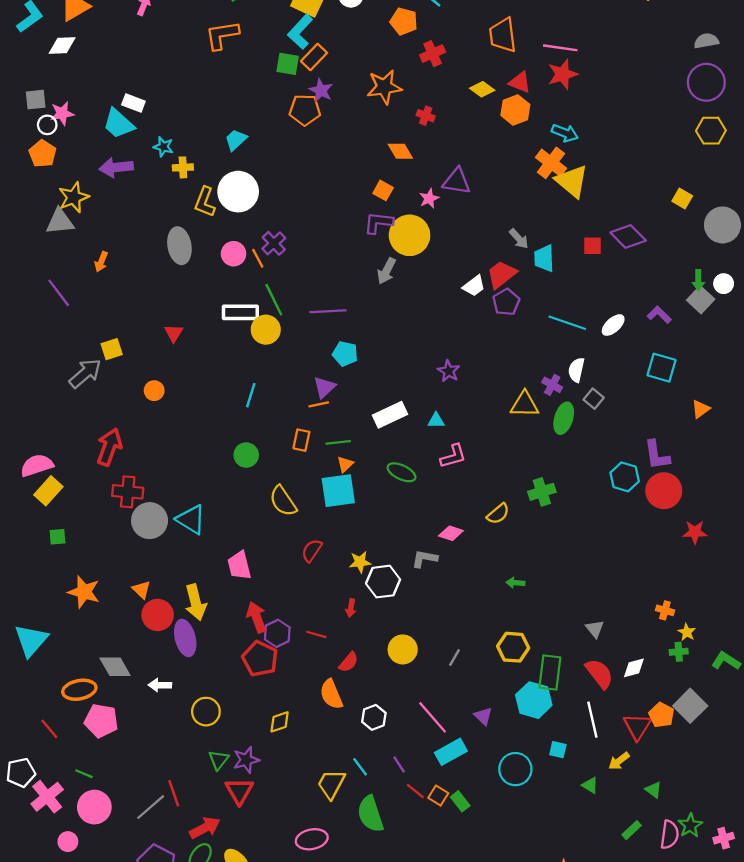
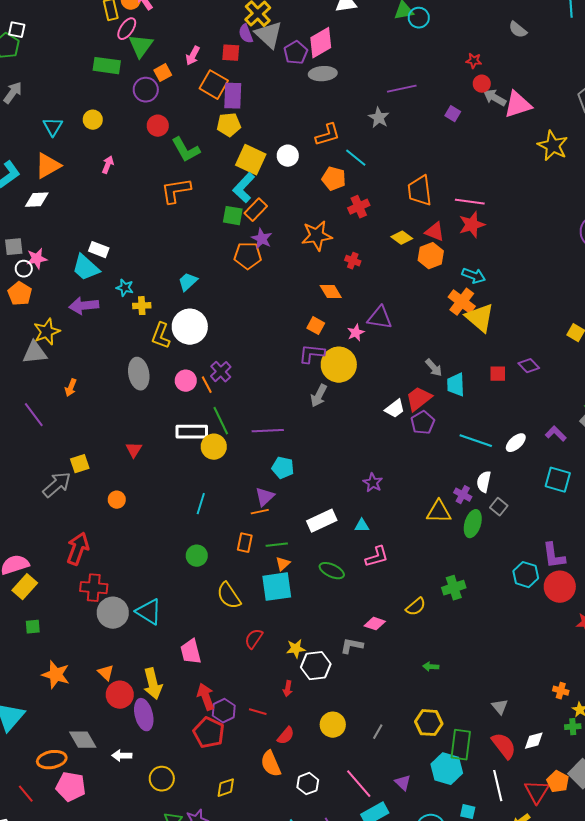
purple diamond: (628, 236) -> (529, 366), size x0.7

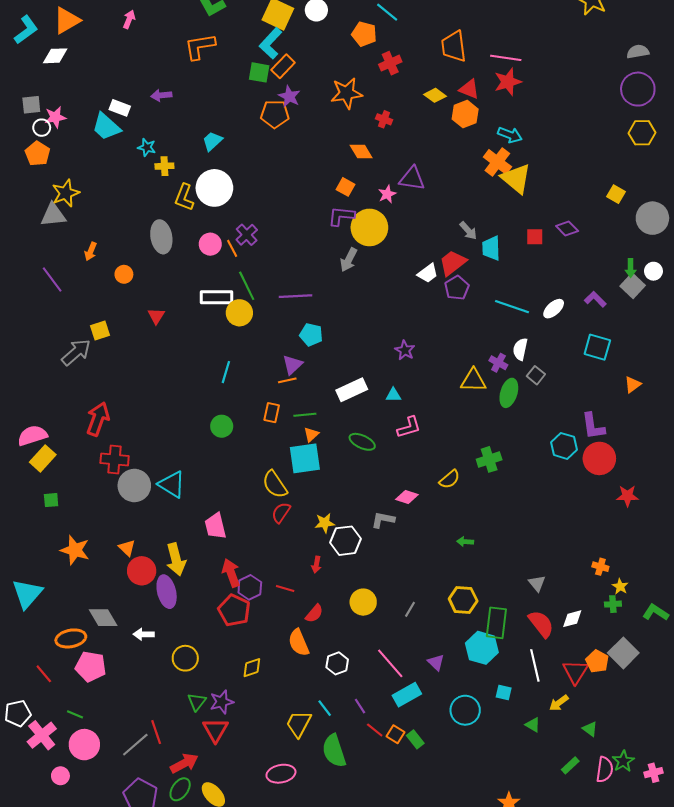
purple arrow: (84, 306) -> (161, 95), moved, size x0.7
orange circle: (117, 500) -> (124, 274), moved
yellow semicircle: (229, 596) -> (275, 484), moved

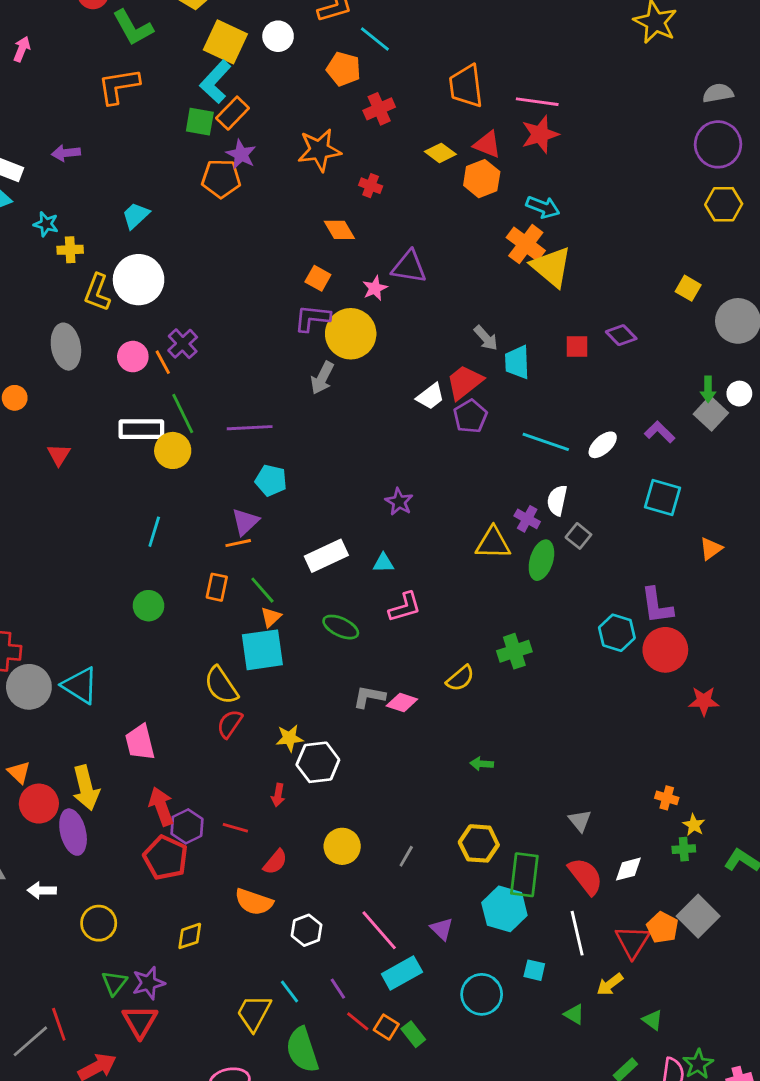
green line: (305, 415) -> (262, 590), turned 55
gray L-shape: (383, 520) -> (369, 697), moved
orange semicircle: (299, 643) -> (254, 902), turned -48

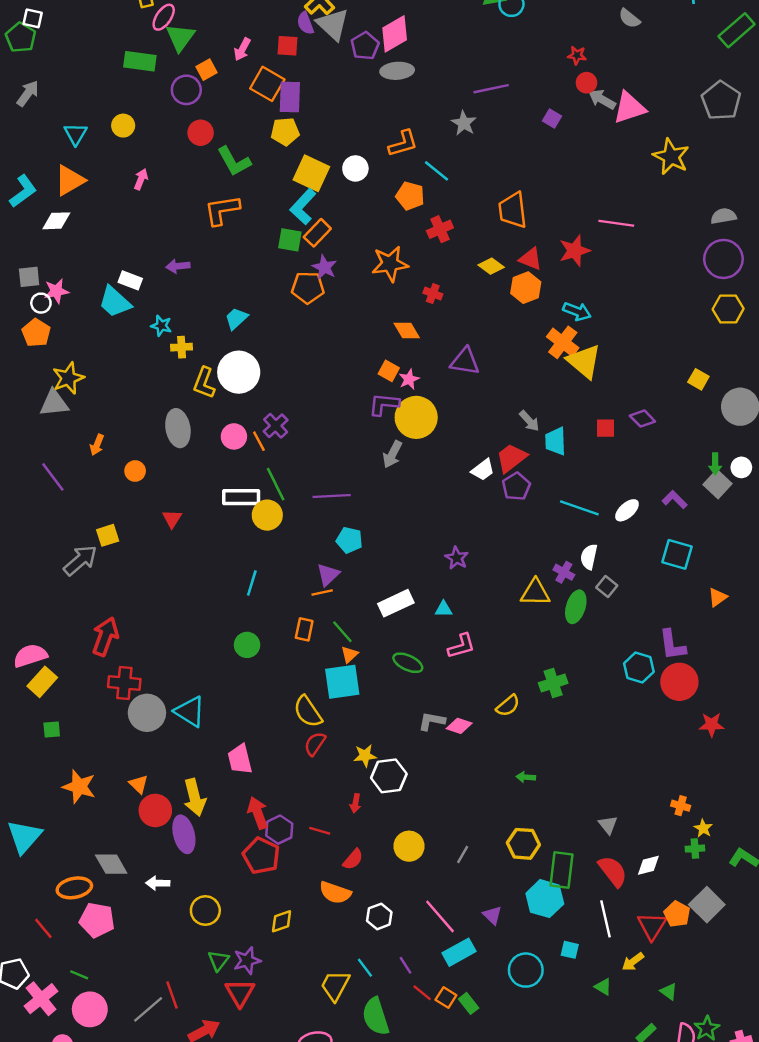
pink line: (537, 102) -> (616, 223), moved
pink star: (375, 288) -> (409, 379), moved

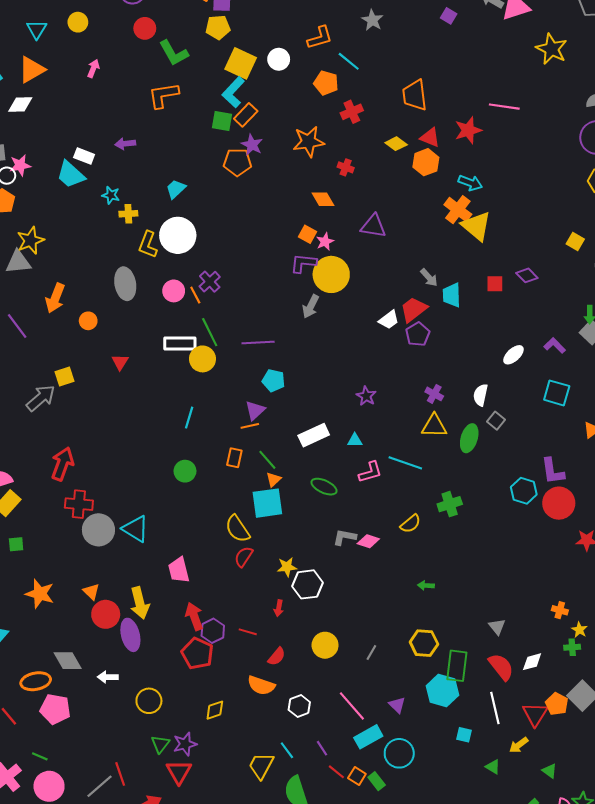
orange arrow: (97, 445) -> (55, 298), size x1.6
cyan line: (579, 508) -> (405, 463), moved
purple cross: (564, 572) -> (434, 394), moved
cyan circle: (526, 970) -> (399, 753), moved

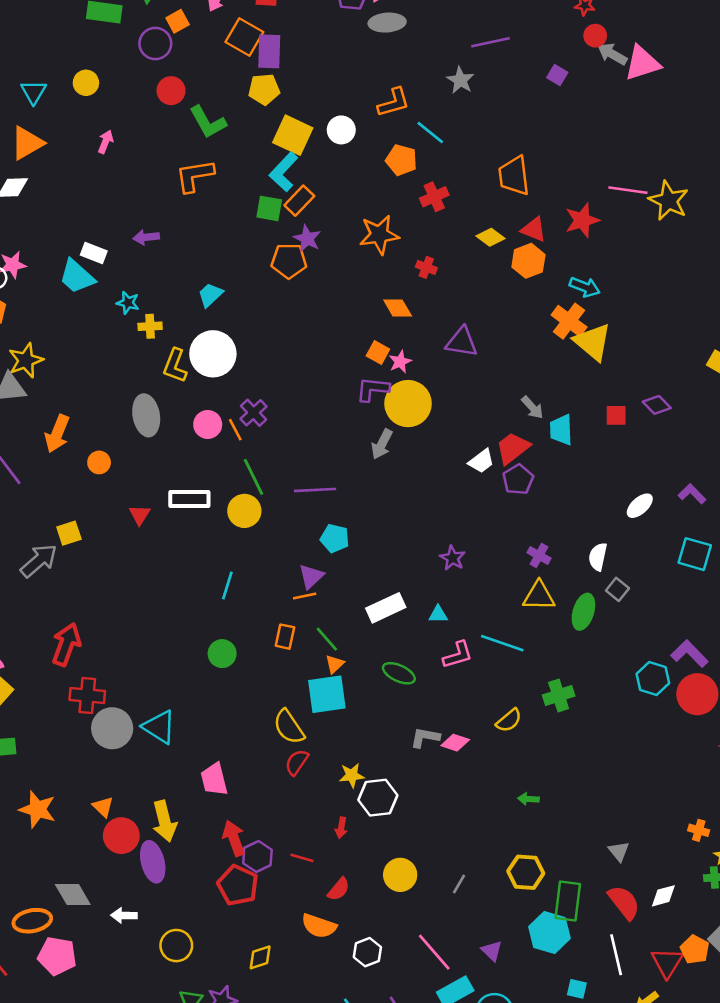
yellow star: (552, 49) -> (669, 201), moved
white rectangle: (180, 343) -> (189, 499), moved
purple L-shape: (553, 471) -> (689, 654), turned 144

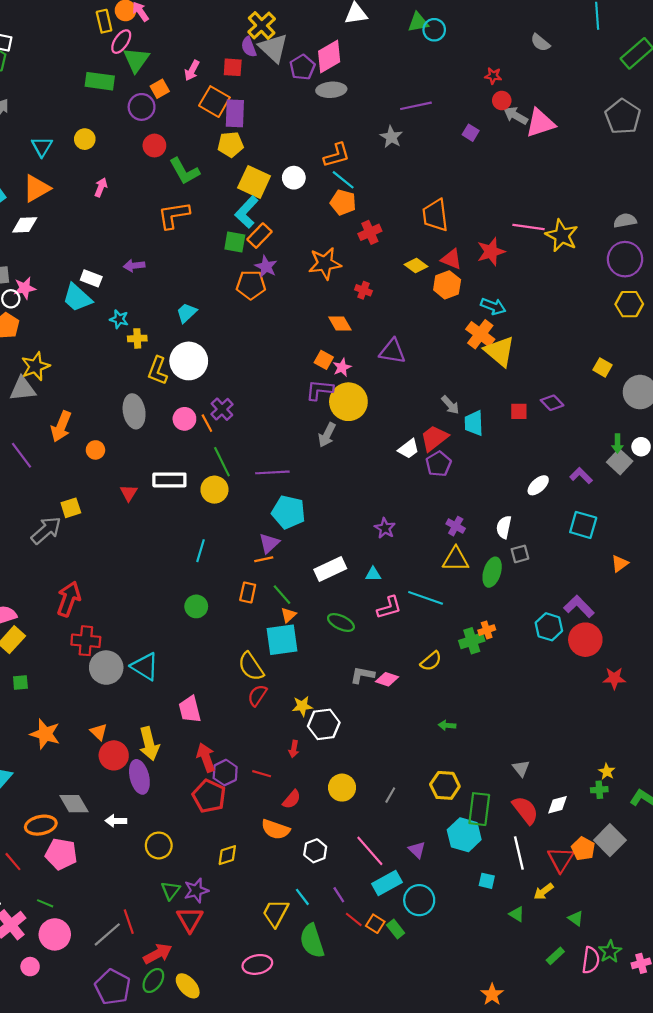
cyan line: (430, 133) -> (343, 180), moved
cyan pentagon: (335, 538) -> (288, 512), size x1.4
gray square: (617, 589) -> (520, 554), turned 36
orange cross: (699, 830) -> (487, 630), moved, turned -35

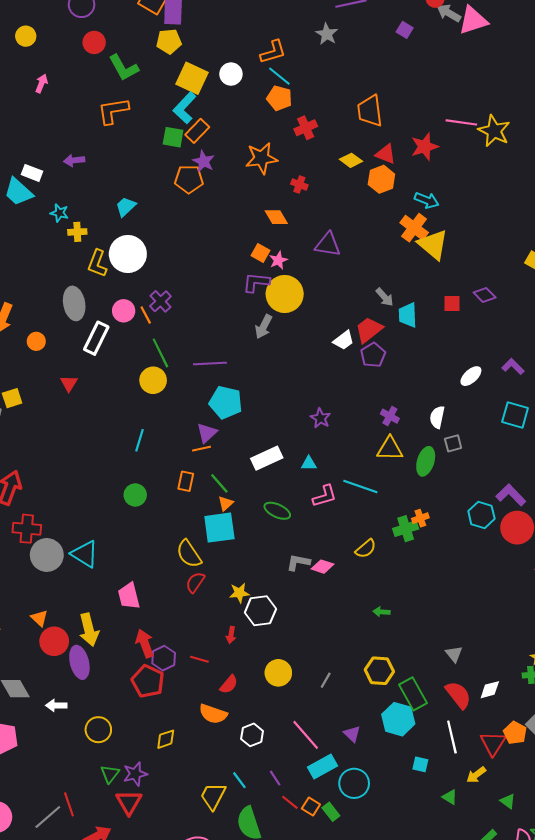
white rectangle: (169, 480) -> (96, 338), moved, turned -64
green rectangle: (479, 809) -> (413, 694), turned -36

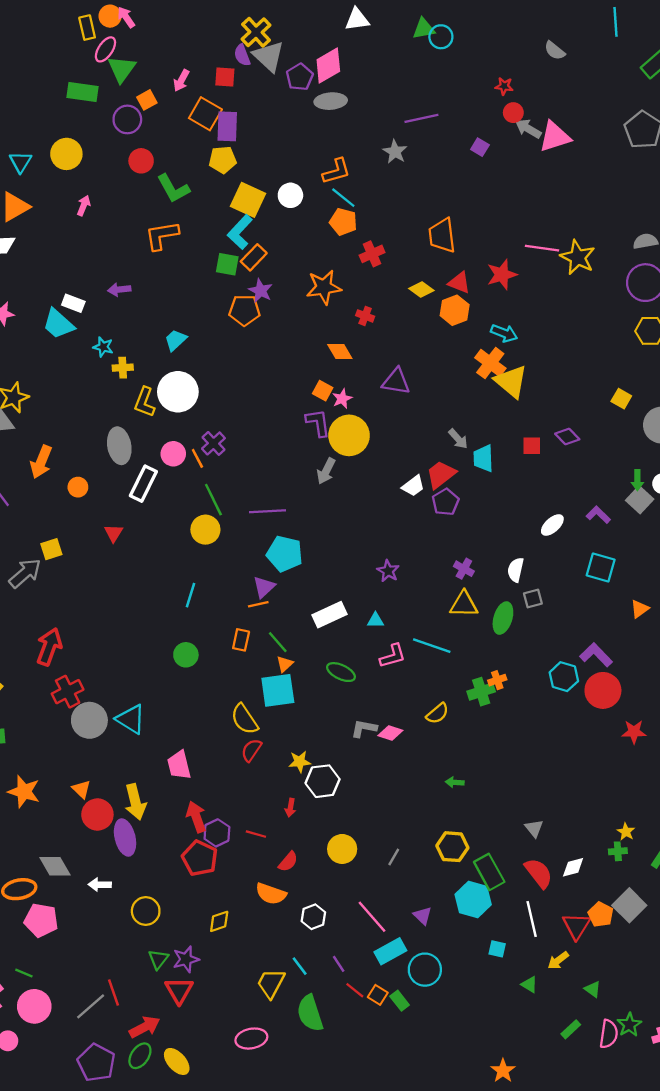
yellow circle: (26, 36) -> (66, 154), size x1.4
purple L-shape: (256, 282) -> (318, 423), turned 76
red cross: (27, 529) -> (68, 692), turned -32

